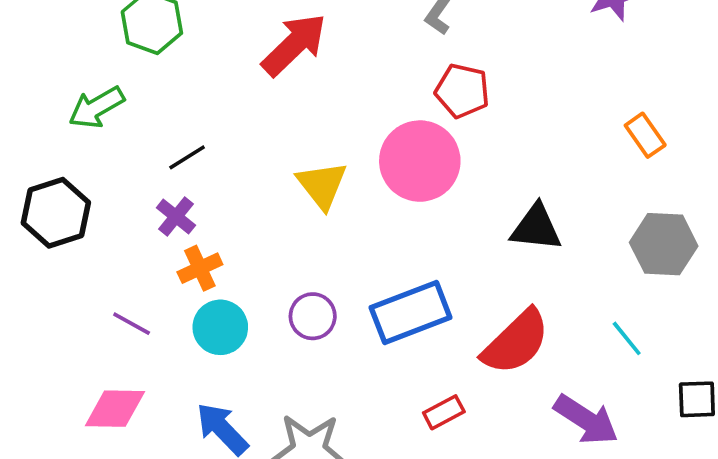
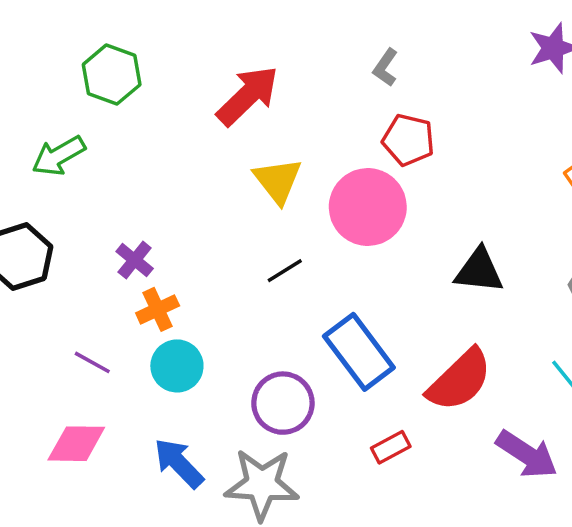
black line: (187, 157) -> (285, 271), moved
yellow triangle: (322, 185) -> (278, 181), moved
blue rectangle: (411, 313) -> (359, 352), turned 74
purple circle: (313, 316) -> (283, 403), moved, size x1.4

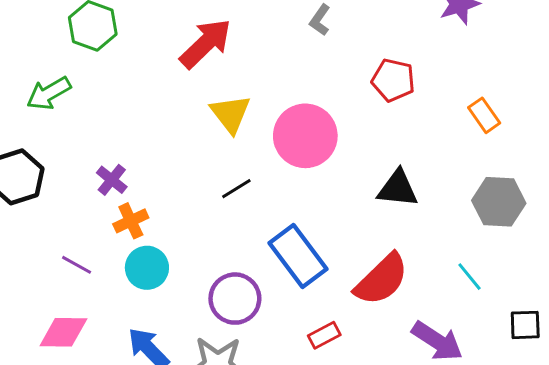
red pentagon: (408, 140) -> (393, 80), moved

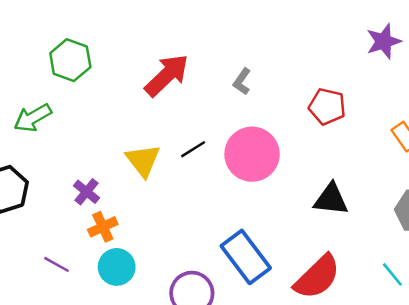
gray L-shape: (320, 20) -> (242, 81), moved
yellow triangle: (231, 114) -> (143, 160), moved
black line: (236, 189) -> (193, 149), moved

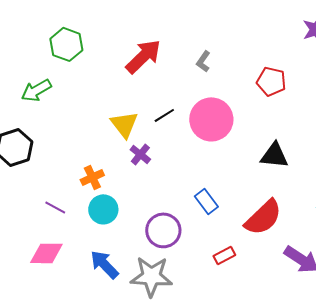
purple cross: (87, 192) -> (140, 154), moved
blue rectangle: (246, 257) -> (206, 201), size x0.6

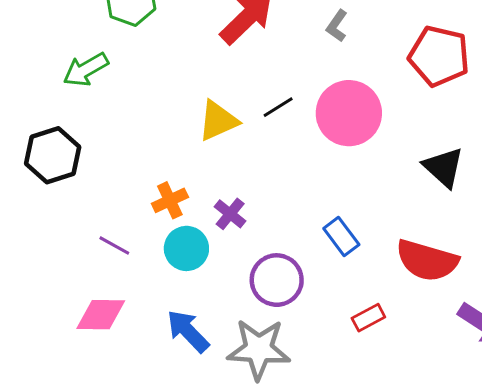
red pentagon: (271, 81) -> (439, 56), size x1.4
yellow triangle: (124, 124) -> (218, 121), turned 44
purple cross: (140, 154) -> (230, 214), moved
black triangle: (274, 155) -> (444, 167), turned 36
red semicircle: (263, 217) -> (427, 260), turned 60

